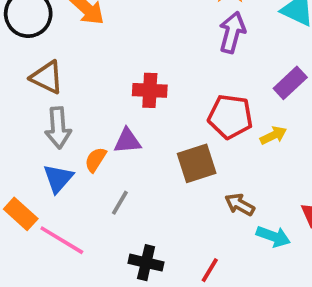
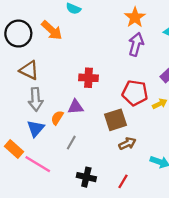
brown arrow: (240, 205) -> (127, 144), moved, turned 126

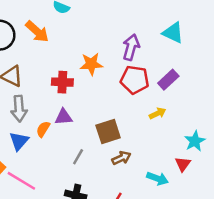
orange star: (135, 17) -> (91, 64), moved, turned 30
red cross: (88, 78) -> (62, 82), moved
red pentagon: (135, 93) -> (135, 80), moved
gray line: (71, 143) -> (78, 157), moved

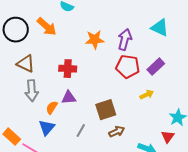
orange star: (91, 64) -> (95, 40), moved
blue triangle: (19, 141) -> (47, 128), moved

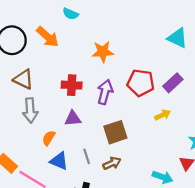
purple arrow: (125, 40) -> (105, 92), moved
orange semicircle: (52, 108) -> (49, 138), moved
blue triangle: (47, 128) -> (59, 161), moved, turned -48
gray line: (81, 131) -> (87, 156), turned -48
brown arrow: (117, 132) -> (112, 163), moved

